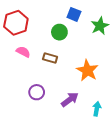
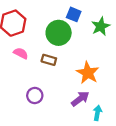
green circle: (59, 32) -> (59, 33), size x1.5
purple arrow: (70, 99) -> (80, 99), moved

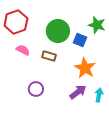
blue square: (74, 14) -> (80, 40), moved
green star: (101, 26) -> (97, 25), turned -30
cyan arrow: (97, 113) -> (99, 95), moved

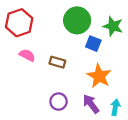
green circle: (58, 31) -> (77, 20), moved
purple circle: (36, 89) -> (59, 102), moved
purple arrow: (78, 92) -> (91, 104), turned -90

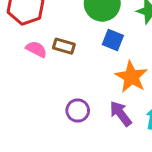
blue square: (93, 44) -> (113, 40), moved
brown rectangle: (57, 62) -> (64, 46), moved

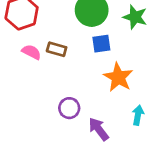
blue square: (113, 40) -> (101, 44), turned -30
purple arrow: (121, 114) -> (99, 129), moved

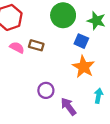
blue square: (101, 44) -> (81, 41), moved, turned 32

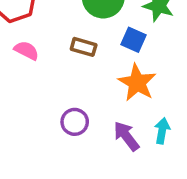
brown rectangle: (36, 45) -> (84, 47), moved
purple arrow: (68, 106) -> (126, 136), moved

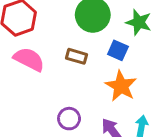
pink semicircle: (26, 50) -> (29, 59), size x1.5

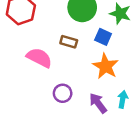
pink semicircle: (29, 59) -> (39, 58), moved

